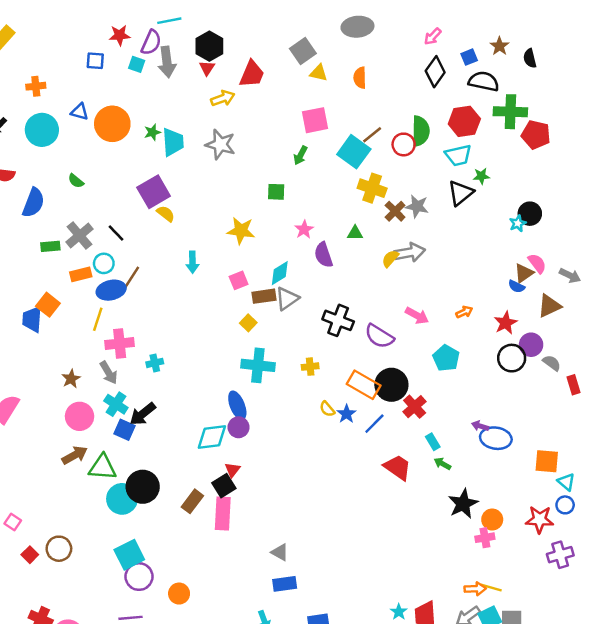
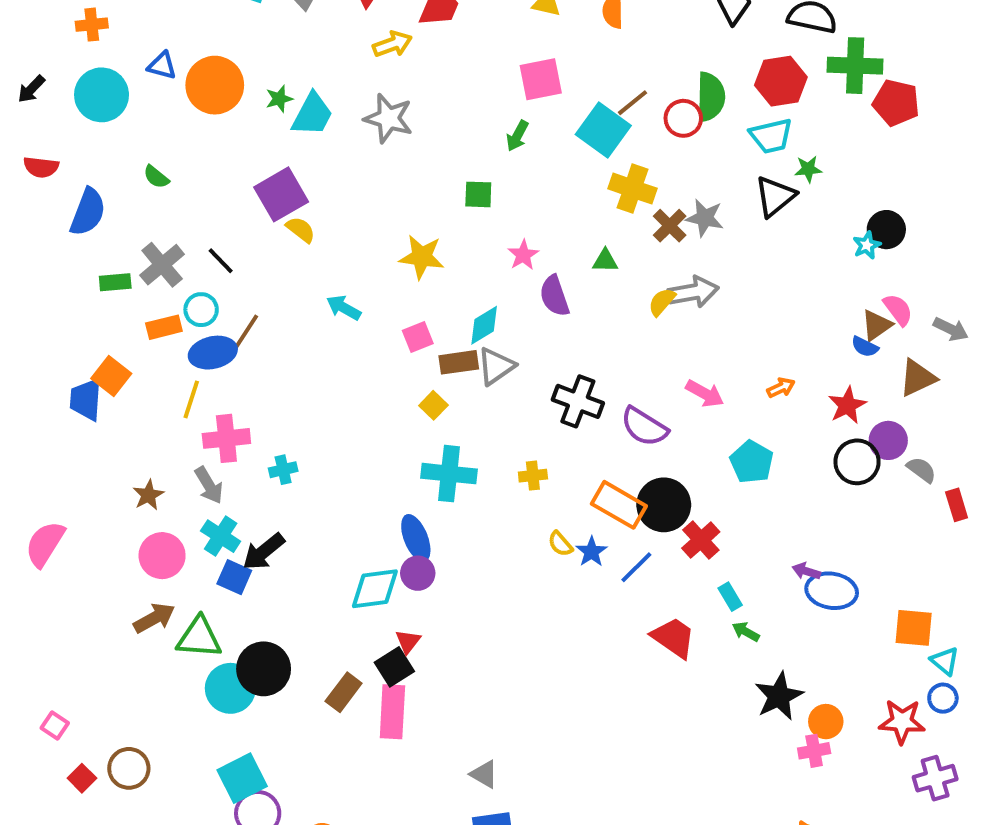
cyan trapezoid: (173, 142) -> (312, 114), turned 32
cyan arrow: (192, 262) -> (344, 308), turned 120

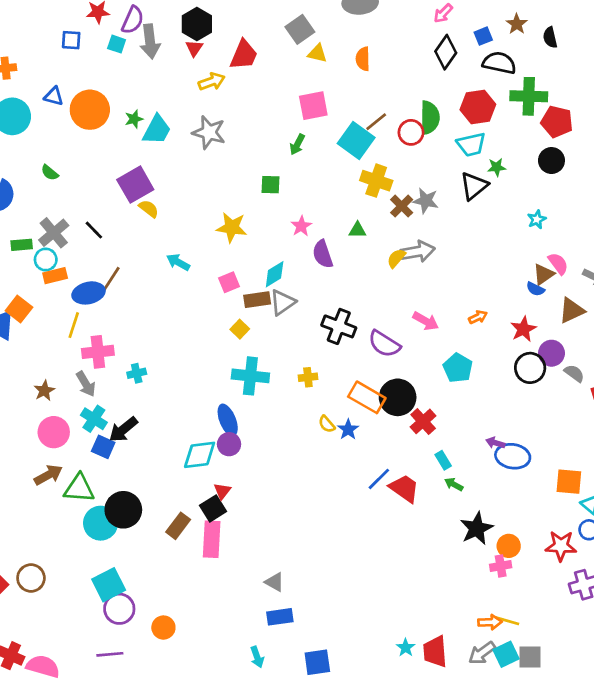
black circle: (886, 230) -> (551, 161), moved
cyan circle: (201, 310) -> (46, 260), moved
blue line: (636, 567) -> (379, 479), moved

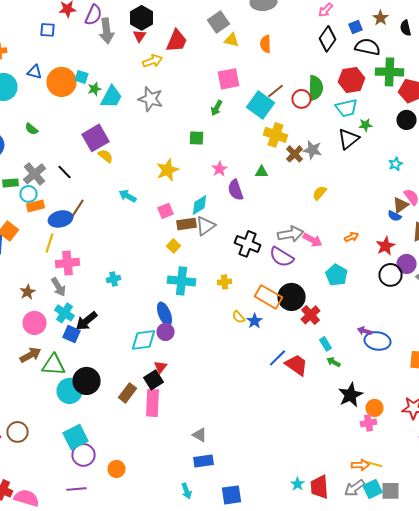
cyan square: (117, 44) -> (82, 77), moved
yellow star: (232, 227) -> (168, 170), turned -30
gray arrow: (418, 252) -> (290, 234), moved
yellow semicircle: (396, 258) -> (320, 193), moved
cyan cross: (137, 373) -> (114, 279), moved

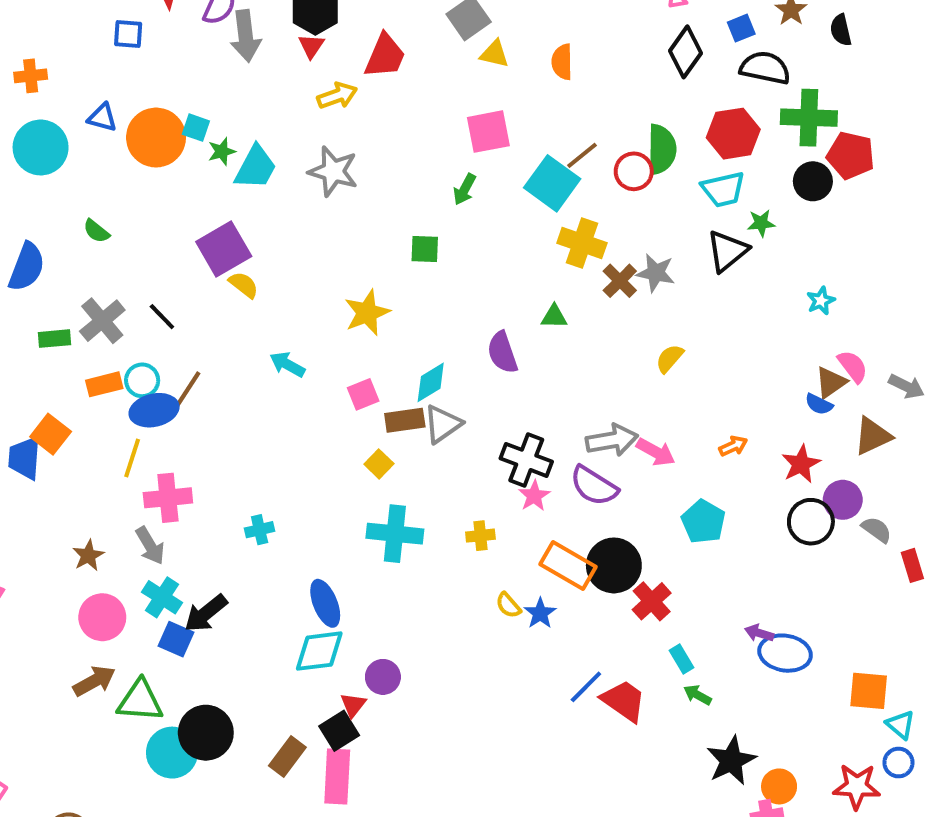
black circle: (406, 120) -> (813, 181), moved
pink star: (220, 169) -> (534, 496), moved
cyan circle: (28, 194) -> (142, 380), moved
blue ellipse: (164, 314) -> (325, 603), moved
purple circle: (166, 332) -> (383, 677), moved

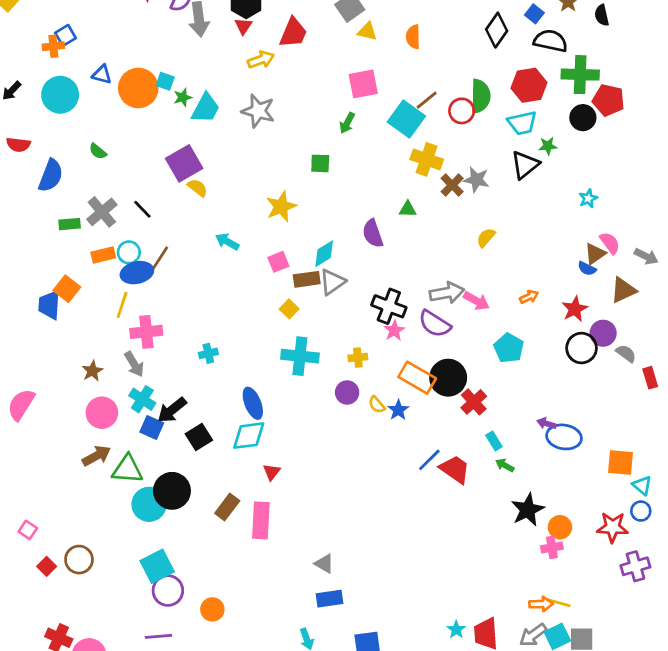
blue square: (741, 28) -> (534, 14), turned -30
blue square: (128, 34) -> (66, 35), moved, turned -35
purple circle: (383, 677) -> (347, 392), moved
black square: (339, 731) -> (199, 437), moved

